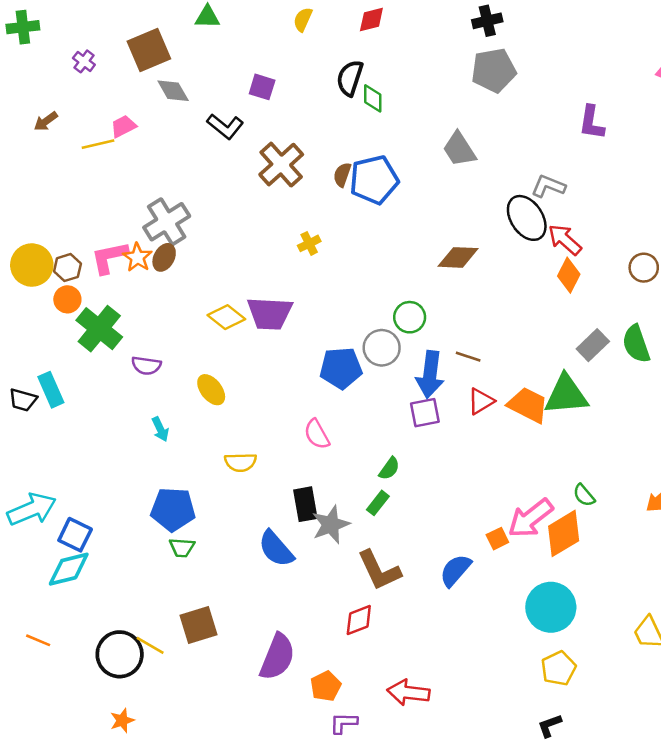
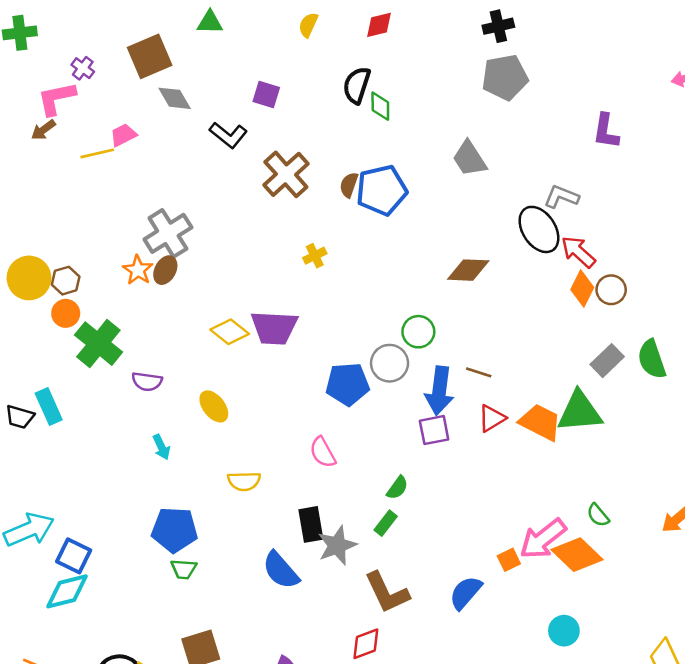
pink L-shape: (109, 257) -> (57, 98), moved
brown circle: (644, 268) -> (611, 290), moved
orange diamond: (564, 533) -> (577, 555), turned 75
cyan circle: (551, 607) -> (564, 631), size x0.6

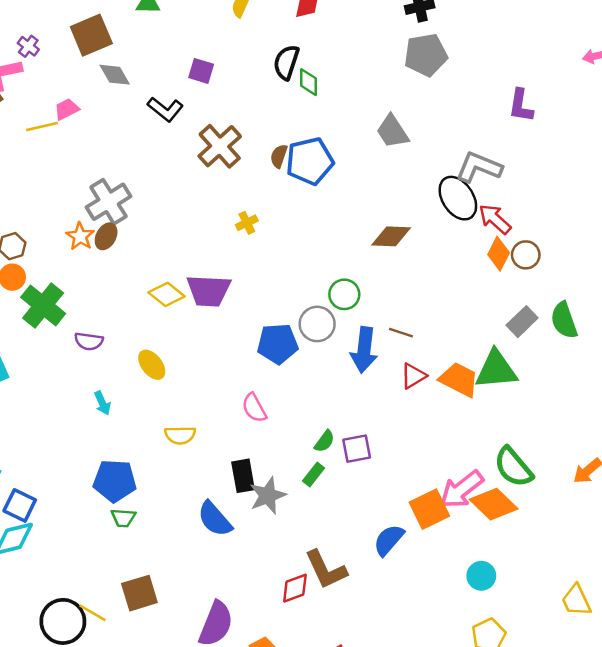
gray L-shape: (561, 197) -> (479, 167), size x1.4
purple square: (434, 430) -> (357, 449), moved
green semicircle: (598, 515) -> (513, 467), size x1.8
orange square: (509, 560) -> (429, 509), size x1.8
brown L-shape: (387, 593) -> (326, 570), moved

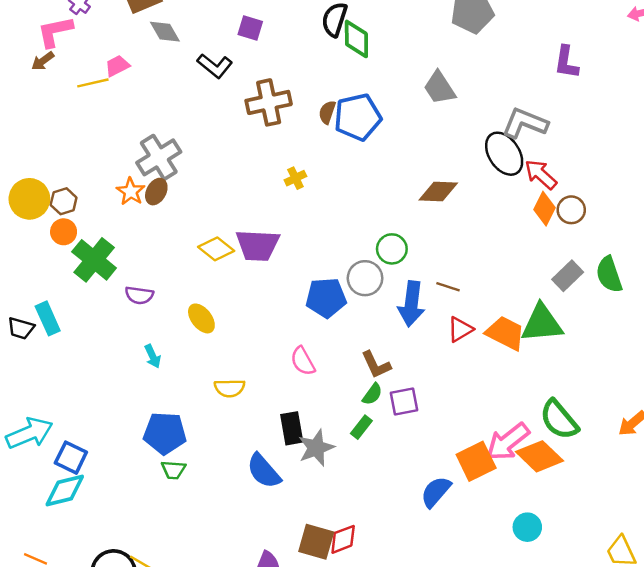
green diamond: (309, 82) -> (356, 39), size x1.4
brown cross: (220, 146) -> (269, 102), turned 30
brown L-shape: (326, 570) -> (376, 365), moved, size x0.7
brown square: (139, 593) -> (316, 542), moved, turned 33

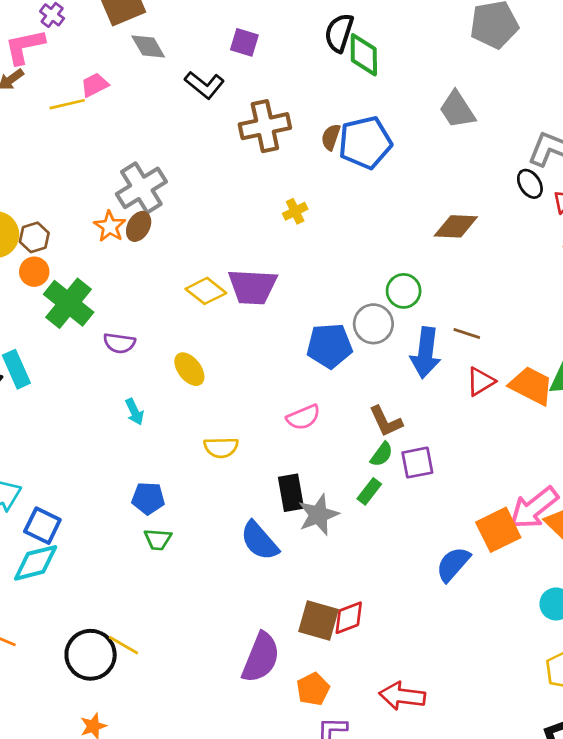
black ellipse: (504, 154) -> (530, 184), size x0.6
pink semicircle: (303, 361) -> (303, 417), turned -84
blue pentagon: (165, 433) -> (148, 498), size x0.7

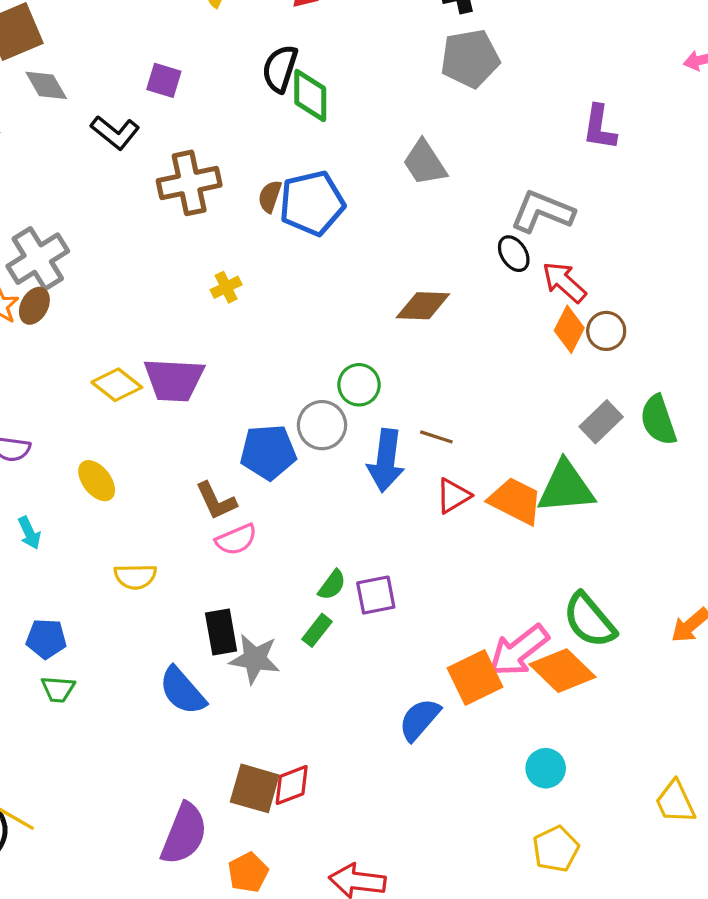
brown L-shape: (386, 421) -> (216, 501), moved
gray star: (318, 515) -> (255, 659), turned 30

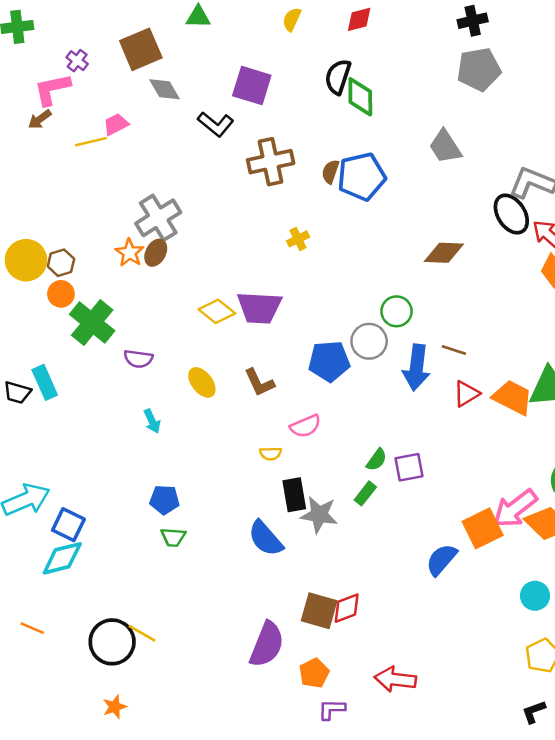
purple square: (164, 80) -> (252, 86), size x1.5
black ellipse: (514, 254) -> (511, 214), size x1.5
brown L-shape: (216, 501) -> (259, 382), moved
yellow semicircle: (135, 577) -> (271, 454), moved, size x0.7

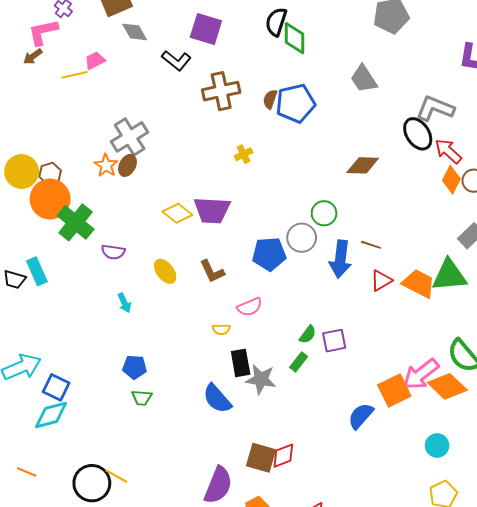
orange circle: (61, 294) -> (50, 199), size x1.8

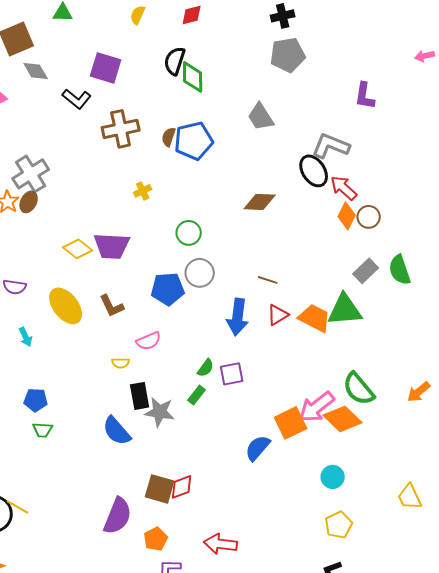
green circle: (324, 213) -> (189, 233), moved
blue arrow: (340, 259) -> (238, 317), moved
yellow ellipse: (165, 271) -> (66, 306), size x1.5

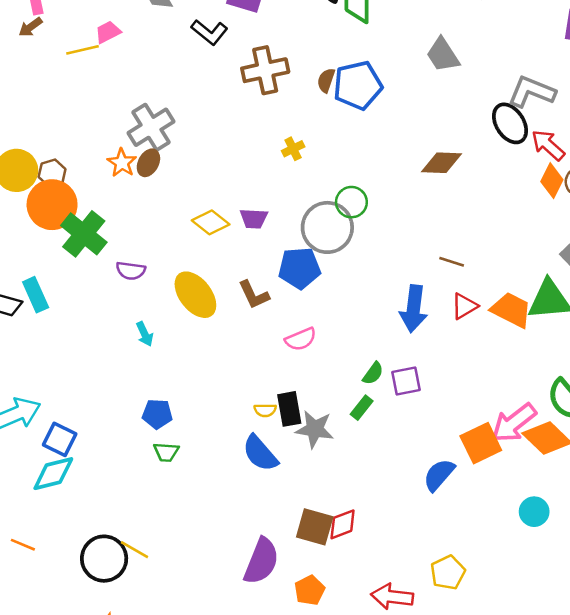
purple trapezoid: (112, 246) -> (254, 219), size x0.6
gray circle: (200, 273) -> (327, 227), moved, size x1.4
blue pentagon: (168, 289) -> (299, 268), moved
yellow semicircle: (121, 363) -> (265, 410), moved
yellow pentagon: (339, 525) -> (448, 573), moved

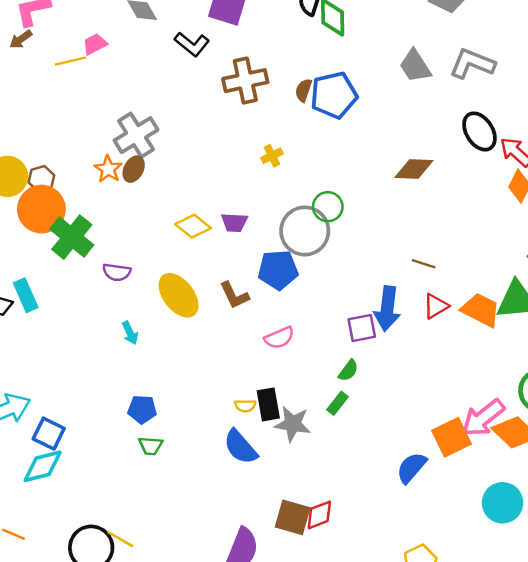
gray L-shape: (532, 92) -> (472, 64), moved
purple square: (406, 381) -> (362, 328), moved
cyan circle: (534, 512) -> (503, 503), size x1.4

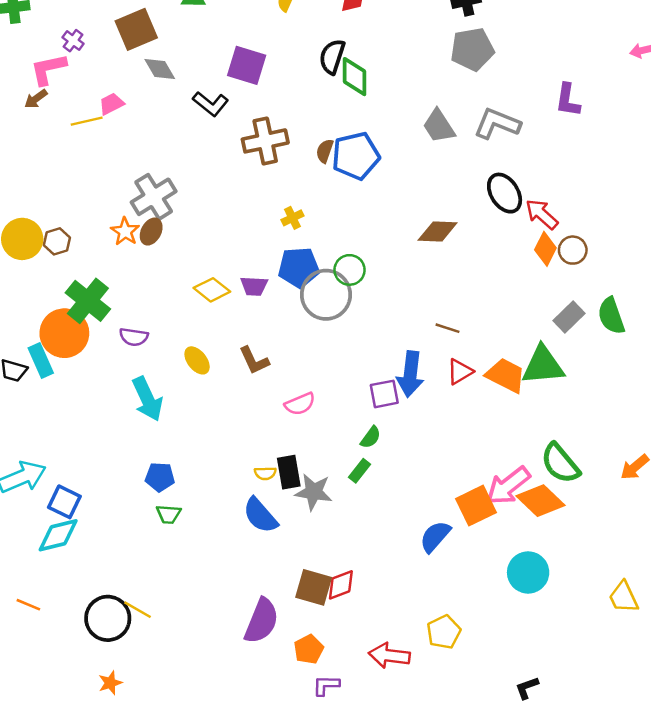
orange circle: (41, 209) -> (64, 333), moved
blue pentagon: (278, 270) -> (299, 267), moved
yellow ellipse: (179, 295) -> (197, 360), size x0.6
cyan arrow: (130, 333) -> (147, 399), size x1.8

